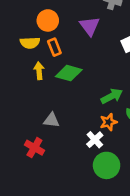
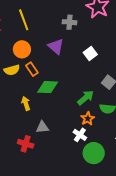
yellow arrow: (39, 71) -> (26, 103), moved
red cross: (34, 148) -> (26, 144), moved

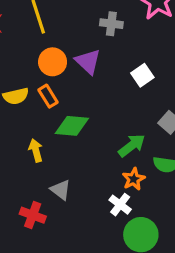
orange circle: (22, 49) -> (53, 62), moved
gray triangle: (42, 127) -> (61, 190), turned 40

